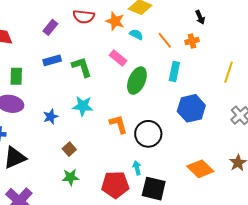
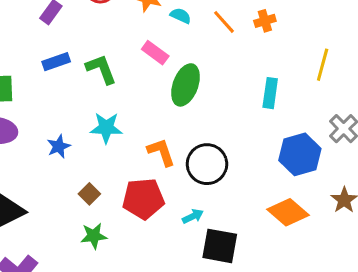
cyan rectangle: (174, 72) -> (270, 93), moved
blue hexagon: (191, 108) -> (300, 154), moved
cyan arrow: (137, 168) -> (193, 216), turned 80
red pentagon: (115, 185) -> (143, 199), moved

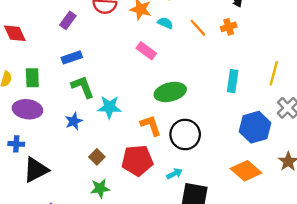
yellow line: (323, 65) -> (274, 73), moved
green L-shape: (101, 69) -> (83, 87), moved
green ellipse: (186, 85) -> (170, 92), moved, turned 56

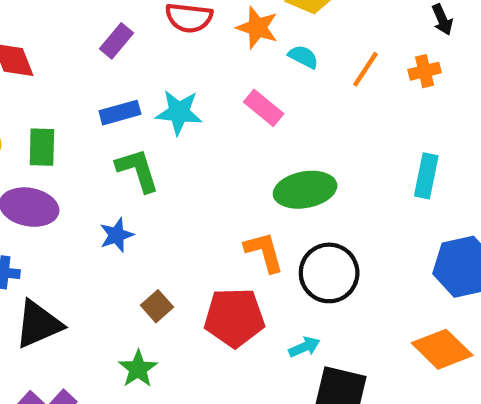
orange line: (198, 28) -> (365, 69), turned 72
cyan star: (109, 107) -> (179, 112), moved
green star: (100, 188) -> (138, 369), moved, turned -30

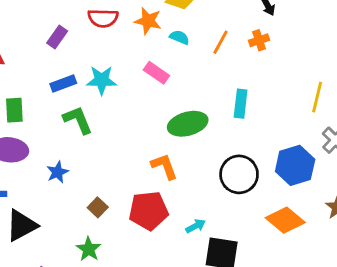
cyan rectangle: (426, 176) -> (241, 104), moved
blue star: (117, 235) -> (57, 172), moved
black circle: (329, 273) -> (239, 174), moved

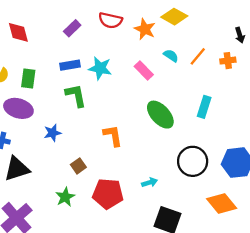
cyan semicircle: (179, 37) -> (171, 56), moved
green ellipse: (188, 124) -> (160, 115), turned 52
orange L-shape: (164, 166) -> (113, 136), moved
red pentagon: (149, 211) -> (108, 194), moved
cyan arrow: (196, 226) -> (150, 183), moved

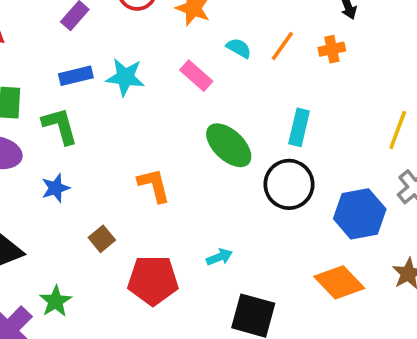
green L-shape: (76, 95) -> (60, 126), moved
black circle: (193, 161) -> (289, 184), moved
green star: (65, 197) -> (55, 301), moved

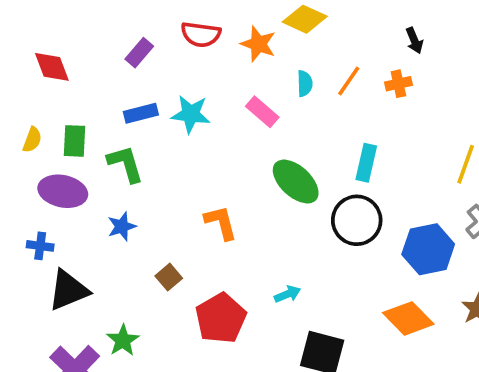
cyan semicircle: (239, 48) -> (305, 84), turned 60
red pentagon: (153, 280) -> (221, 318), turned -30

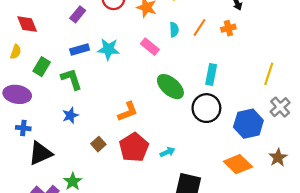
yellow semicircle: (32, 140) -> (16, 52), moved
green rectangle: (75, 141) -> (42, 67), turned 30
purple ellipse: (63, 191) -> (17, 94), moved
orange L-shape: (221, 223) -> (128, 112), turned 85
red pentagon: (221, 318) -> (134, 147), moved

